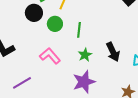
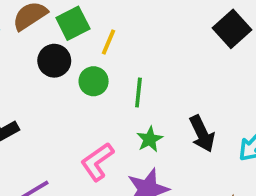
pink L-shape: (50, 56) -> (97, 162), moved, turned -85

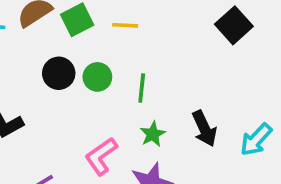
yellow line: (109, 42) -> (125, 25), moved, turned 70
black circle: (54, 61) -> (59, 73), moved

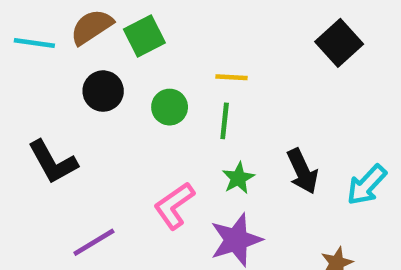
yellow line: (125, 25) -> (231, 77), moved
black circle: (59, 73) -> (103, 91), moved

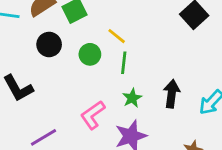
yellow line: (231, 77) -> (117, 36), moved, turned 36
black arrow: (302, 171) -> (172, 94), turned -148

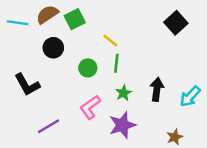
green circle: (90, 54) -> (88, 68), moved

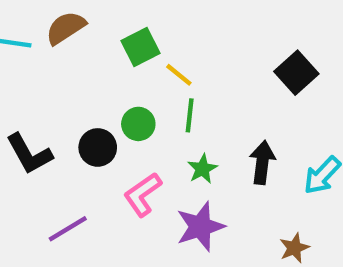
green square: (75, 19) -> (140, 47), moved
black square: (176, 23) -> (296, 73), moved
black circle: (53, 48) -> (98, 147), moved

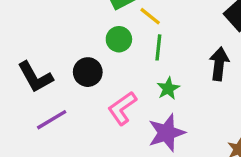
green circle: (138, 124) -> (119, 39), moved
black arrow: (262, 162) -> (219, 64), moved
purple line: (68, 229) -> (52, 120), moved

